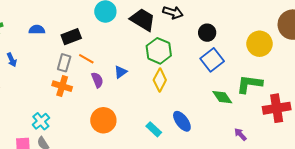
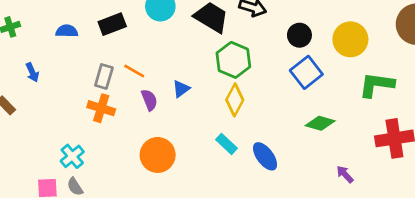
black rectangle: (71, 37) -> (112, 24), moved
yellow circle: (260, 44) -> (350, 39), moved
green L-shape: (249, 84) -> (377, 85), moved
green diamond: (222, 97) -> (320, 123), turned -40
cyan rectangle: (154, 129) -> (226, 144), moved

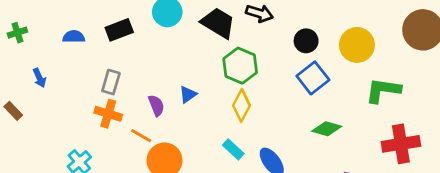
orange line: (134, 71) -> (141, 136), moved

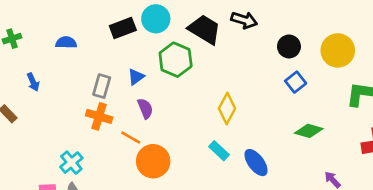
black rectangle: (119, 30) -> (123, 28), moved
green hexagon: (240, 66) -> (176, 60), moved
blue square: (313, 78) -> (296, 82), size x0.7
blue triangle: (188, 94) -> (136, 77), moved

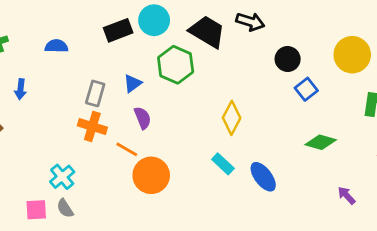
black circle: (289, 46) -> (288, 59), moved
blue arrow: (33, 82) -> (21, 89), turned 30

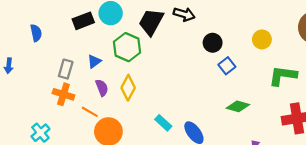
black trapezoid: (207, 32) -> (151, 22), turned -92
blue semicircle: (56, 46) -> (36, 33), turned 77
yellow circle: (352, 55) -> (262, 39), size x0.7
yellow diamond: (232, 118) -> (128, 88), moved

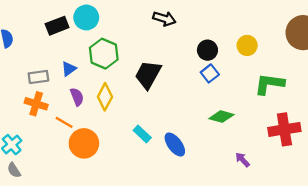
black trapezoid: (151, 22) -> (148, 75), moved
black circle: (213, 43) -> (207, 50), moved
gray rectangle: (66, 69) -> (38, 77), turned 66

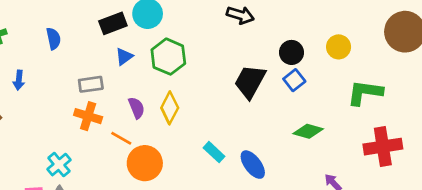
blue triangle: (69, 69) -> (124, 57), moved
black trapezoid: (148, 75) -> (250, 82), moved

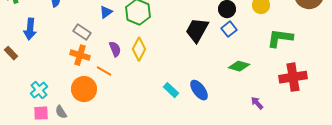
blue arrow: (19, 80) -> (30, 29), size x1.5
gray rectangle: (91, 84) -> (82, 32), turned 42
cyan rectangle: (214, 152) -> (171, 90), moved
orange circle: (145, 163) -> (84, 89), moved
cyan cross: (59, 165) -> (39, 90), moved

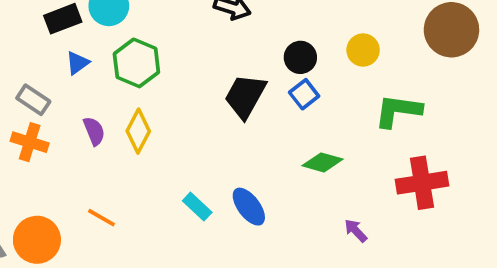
orange line: (104, 71) -> (101, 218), moved
orange circle: (84, 89) -> (37, 240), moved

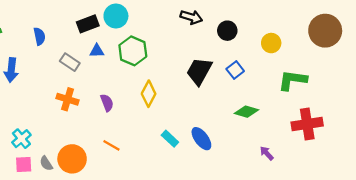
black circle: (300, 57) -> (227, 31), moved
blue triangle: (77, 63) -> (97, 51), turned 35
gray rectangle: (33, 100) -> (70, 62), moved
purple semicircle: (94, 131) -> (107, 103), moved
yellow diamond: (138, 131) -> (149, 94), moved

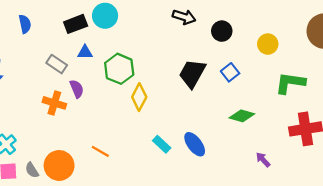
blue semicircle: (39, 36) -> (25, 24), moved
green hexagon: (133, 51) -> (119, 69), moved
purple semicircle: (107, 103) -> (77, 89), moved

